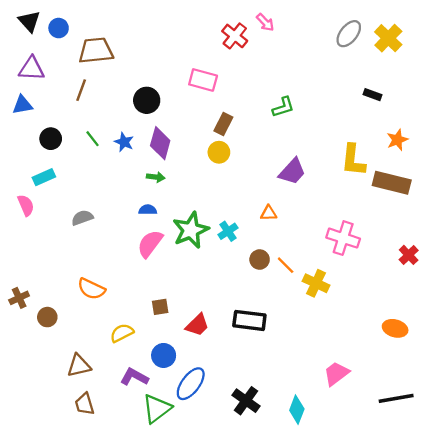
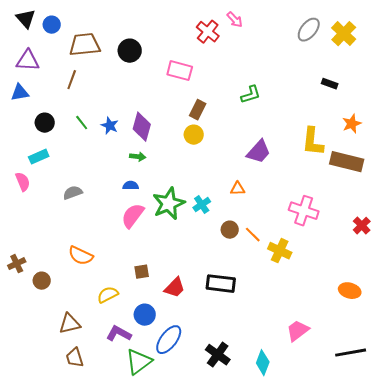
black circle: (147, 100) -> (130, 51), moved

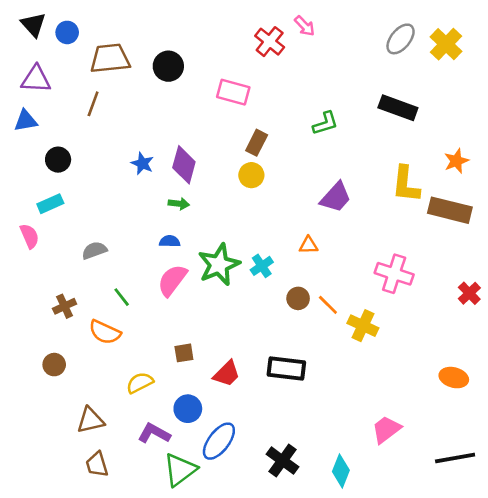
black rectangle: (330, 84) -> (398, 108), moved, size x1.8
green line: (82, 123) -> (122, 297), moved
brown cross: (17, 264) -> (65, 306), moved

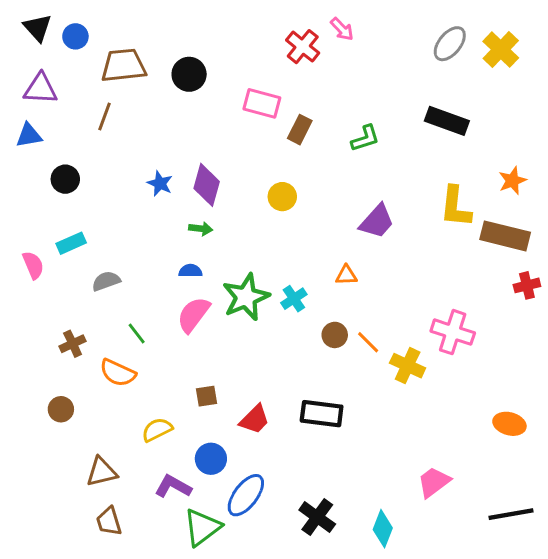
brown rectangle: (257, 143) -> (300, 130), moved
cyan rectangle: (50, 204) -> (71, 243), moved
pink cross: (394, 274) -> (453, 332), moved
red cross: (469, 293) -> (527, 285), moved, turned 30

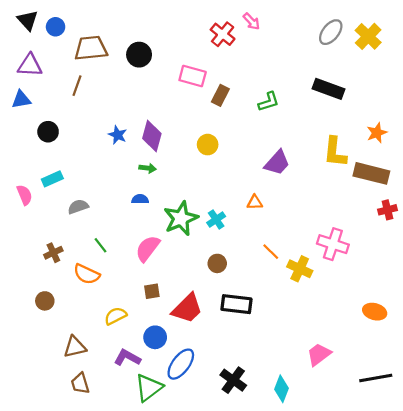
pink semicircle: (193, 315) -> (148, 248), moved
brown circle: (335, 335) -> (217, 263), moved
red trapezoid: (255, 419) -> (187, 308), size x1.4

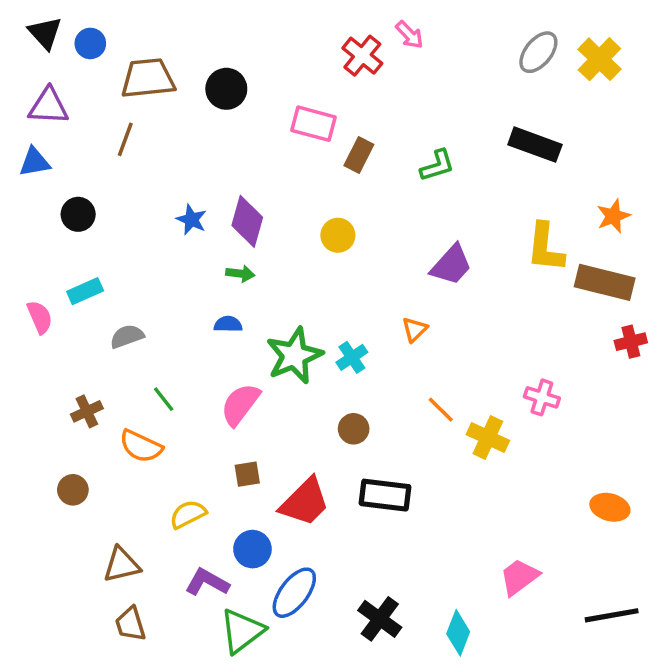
orange triangle: (255, 202) -> (415, 329), turned -42
pink cross: (333, 244) -> (542, 397), size x0.7

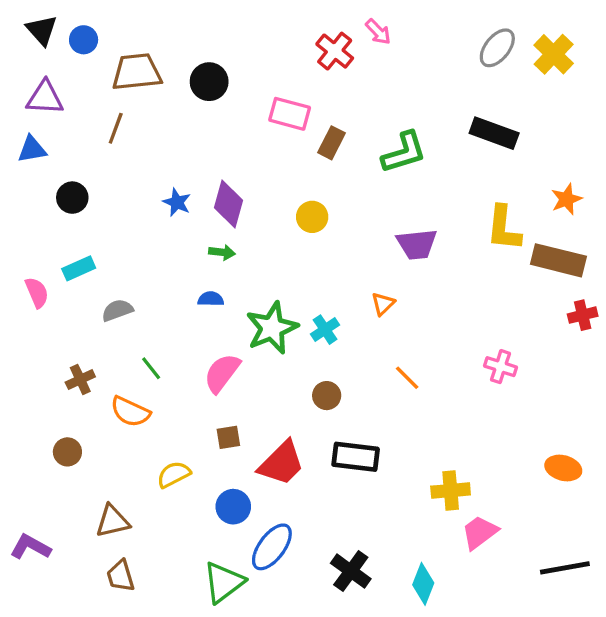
green L-shape: (437, 166) -> (404, 152), size x1.4
purple trapezoid: (451, 265) -> (417, 244), turned 42
yellow cross: (488, 438) -> (451, 491), moved, turned -30
purple L-shape: (207, 582) -> (30, 547), moved

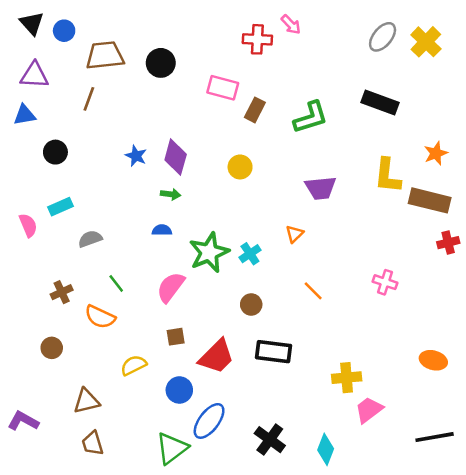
red cross: (335, 51) -> (257, 39), turned -36

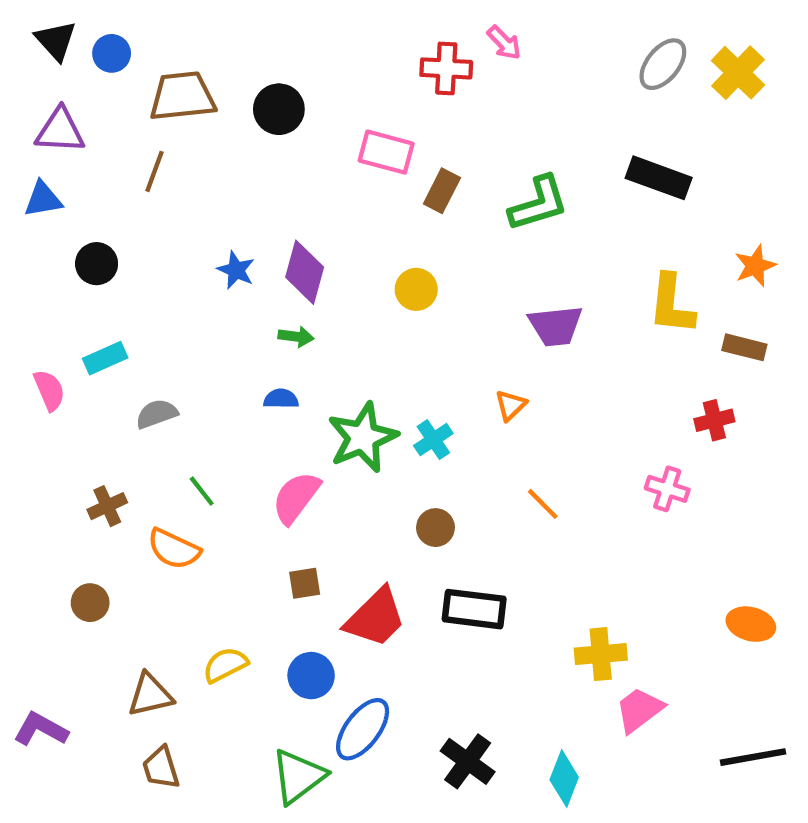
brown rectangle: (430, 200) -> (744, 347), size x0.6
red cross: (448, 243) -> (714, 420), moved
yellow semicircle: (133, 365) -> (225, 665), moved

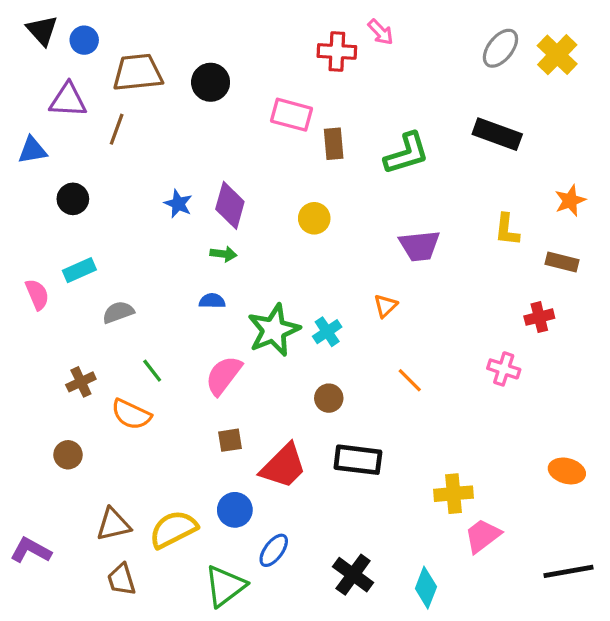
purple triangle: (60, 131) -> (68, 100), moved
brown rectangle: (442, 191) -> (334, 144), turned -32
yellow L-shape: (671, 304) -> (507, 230), size x0.7
yellow semicircle: (225, 665) -> (173, 529), moved, size x1.4
blue ellipse: (363, 729) -> (274, 550), size x0.7

